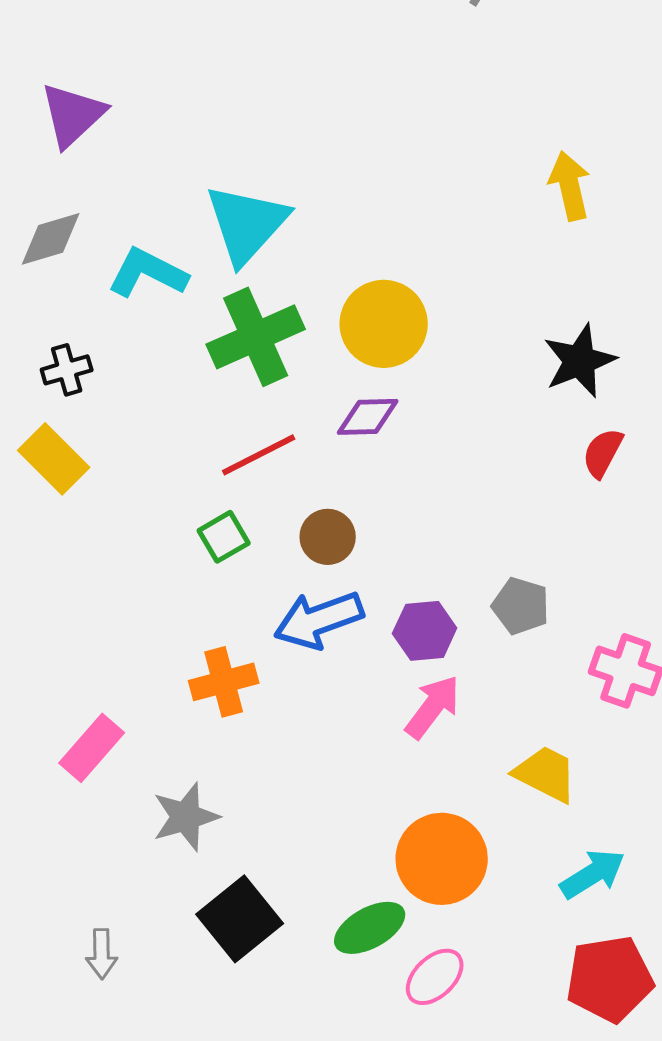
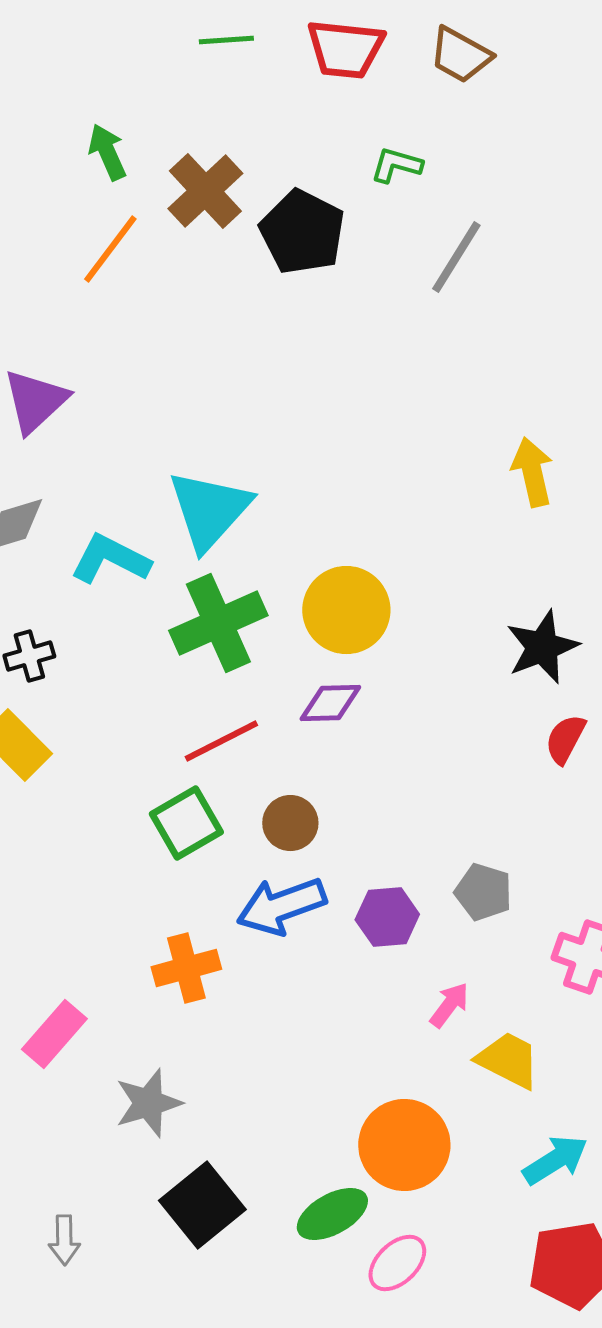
green square: (224, 537) -> (186, 823), size x1.4
pink arrow: (433, 707) -> (449, 1005), moved, size x0.7

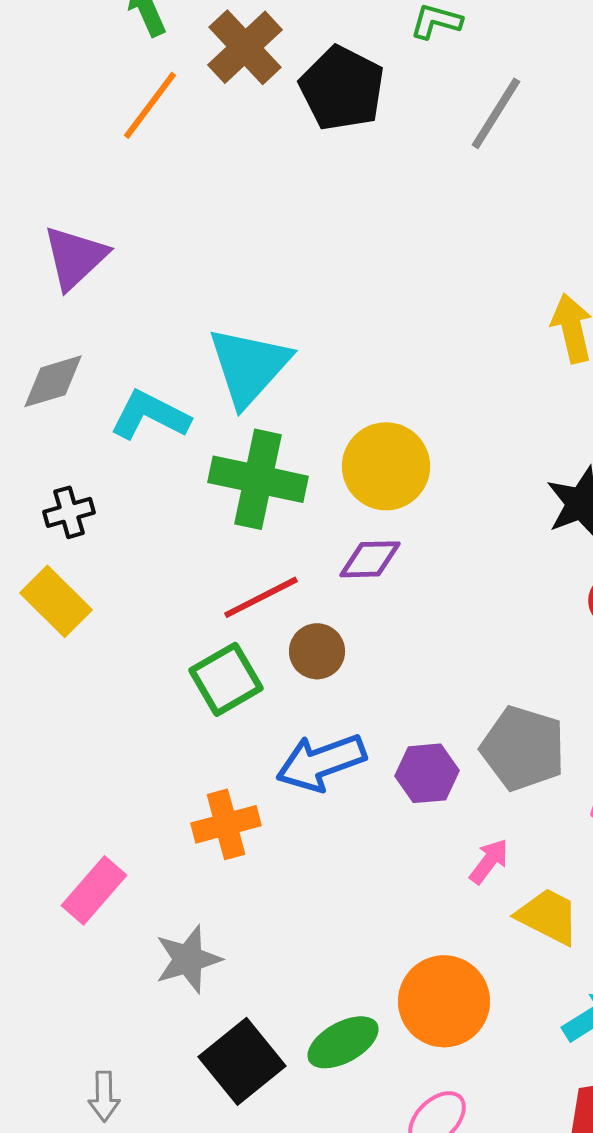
green cross: (218, 623) -> (258, 479), turned 36
brown circle: (290, 823) -> (317, 651), moved
gray pentagon: (483, 892) -> (523, 748), size x1.5
green ellipse: (332, 1214) -> (343, 1042), moved

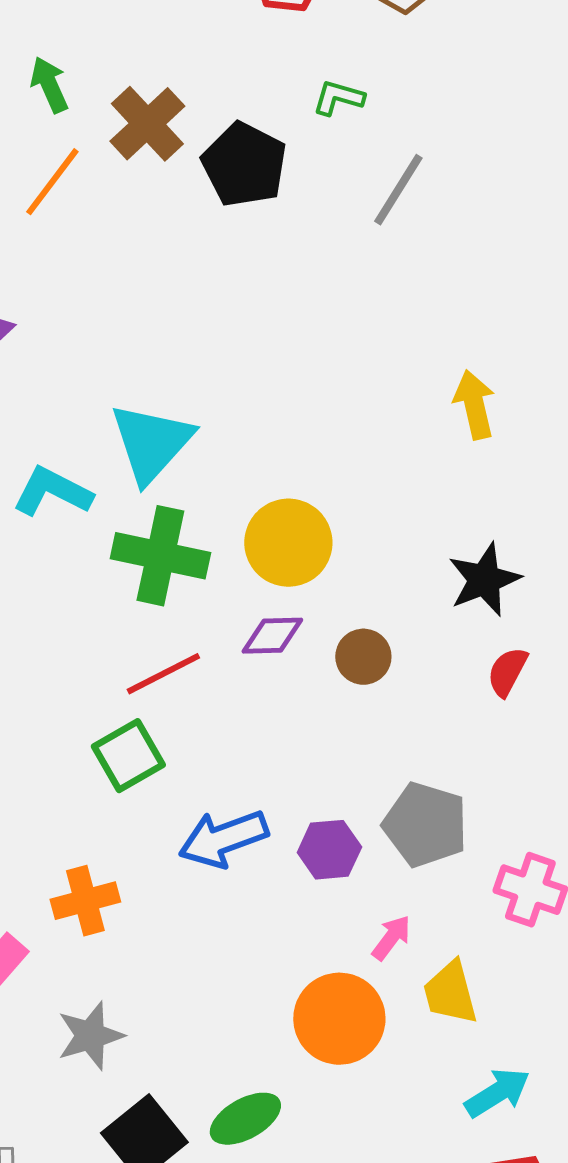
brown circle: (317, 651) -> (363, 657), moved
orange cross: (226, 824) -> (85, 901), moved
yellow trapezoid: (548, 916) -> (450, 993), turned -132
orange circle: (444, 1001) -> (339, 1019), moved

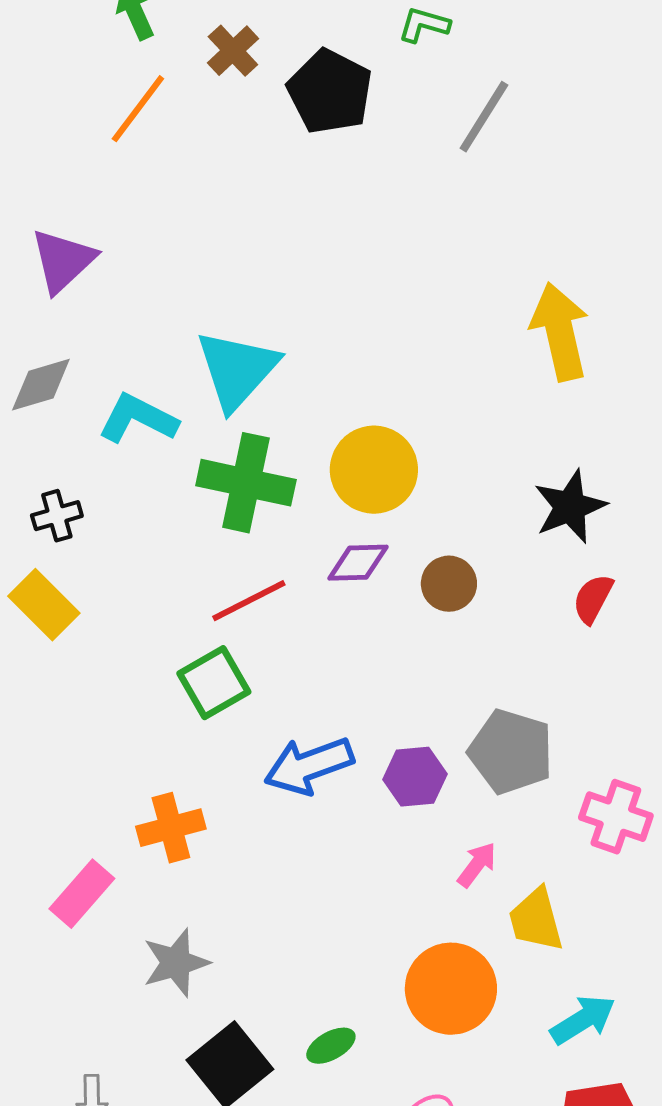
brown cross: (147, 124) -> (233, 51), size x0.7
yellow arrow: (474, 405) -> (560, 332), size x1.4
orange circle: (339, 1019) -> (451, 989), moved
green ellipse: (245, 1119) -> (331, 1046), size x0.7

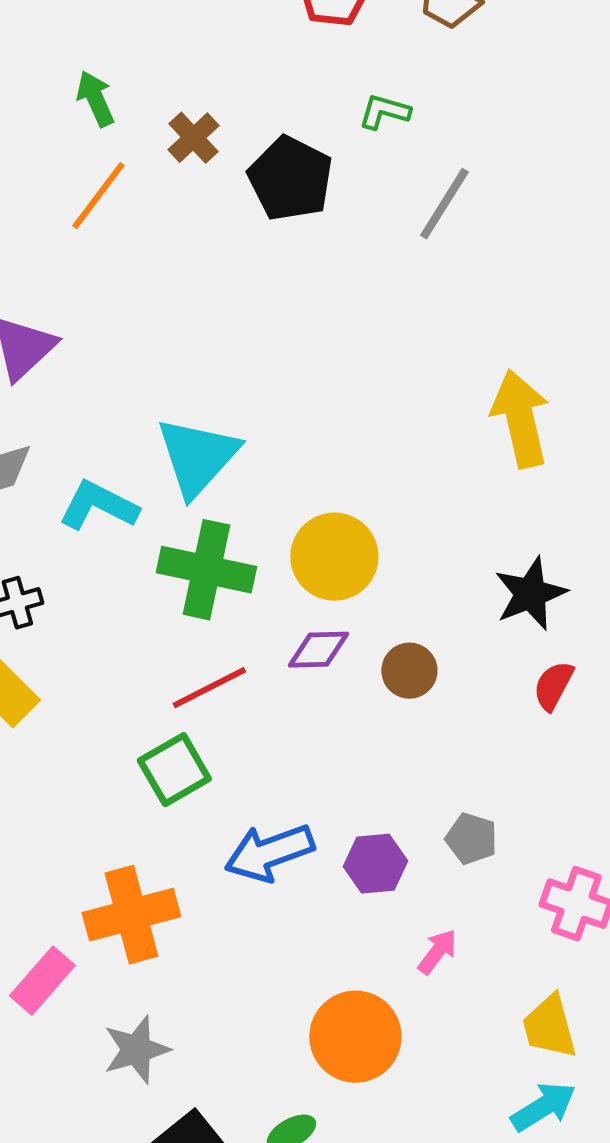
gray pentagon: (511, 752) -> (471, 839), size x0.6
orange cross: (171, 828) -> (131, 915), size x1.4
yellow trapezoid: (536, 920) -> (549, 1027), moved
orange circle: (451, 989) -> (355, 1037), moved

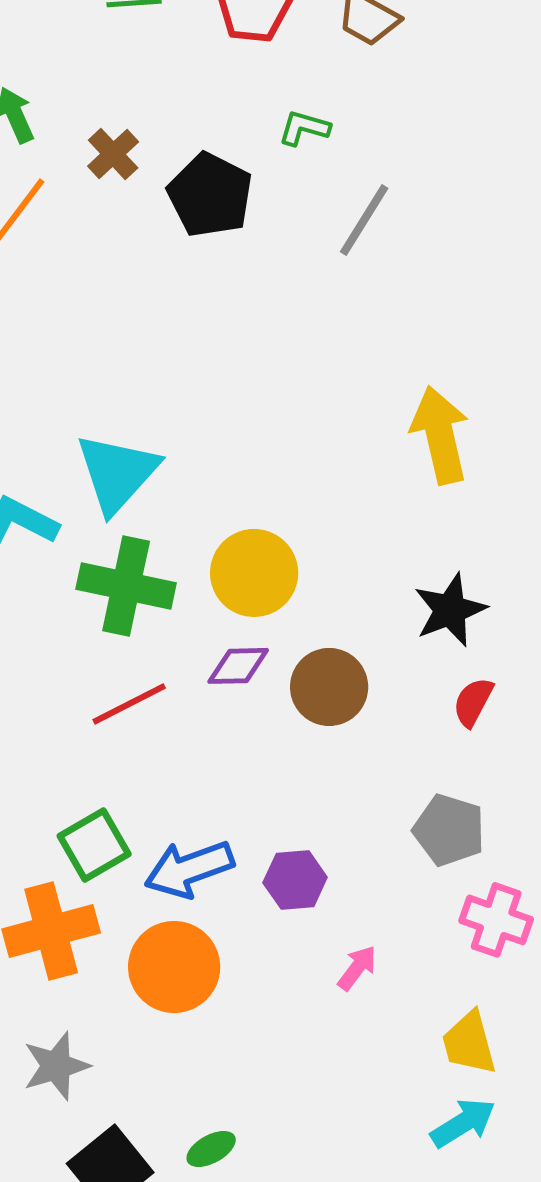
brown circle: (409, 671) -> (329, 687), size x1.4
green square: (174, 770) -> (94, 845), moved
gray pentagon: (471, 839) -> (449, 830), moved, size x1.4
orange circle: (355, 1037) -> (174, 967), moved

